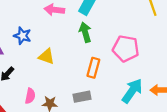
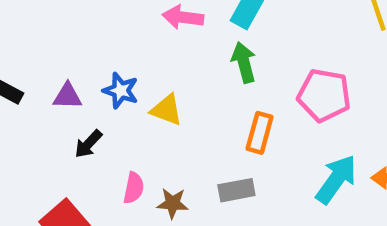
blue star: (22, 36) -> (121, 90), moved

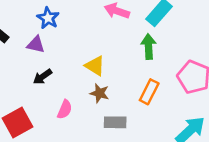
blue star: (121, 90) -> (48, 18), moved
gray rectangle: (236, 190) -> (115, 122), moved
brown star: (173, 203) -> (99, 93), moved

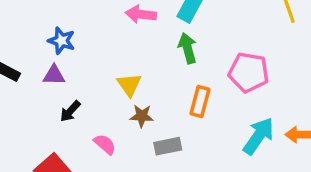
yellow triangle: (95, 66) -> (129, 85), turned 35
pink semicircle: (65, 109) -> (105, 144), turned -60

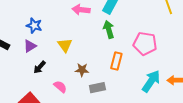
purple triangle: (54, 75) -> (30, 46), turned -32
yellow triangle: (129, 85) -> (65, 45), moved

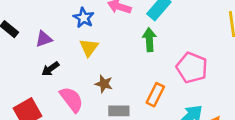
blue star: (34, 26) -> (84, 18), moved
orange rectangle: (116, 61) -> (155, 95), moved
pink semicircle: (60, 87) -> (71, 99), size x1.5

